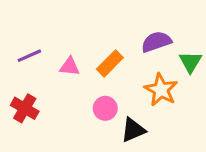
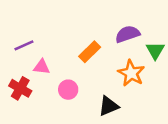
pink triangle: (70, 67) -> (42, 67), moved
pink circle: (105, 108) -> (68, 90), moved

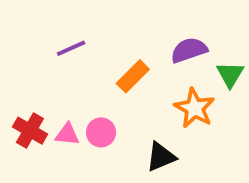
purple line: (24, 45) -> (71, 48), moved
pink triangle: (42, 67) -> (67, 134), moved

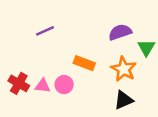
orange rectangle: (133, 76) -> (84, 63), moved, turned 66
black triangle: (161, 157) -> (124, 100), moved

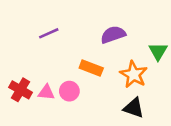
purple semicircle: (120, 32) -> (113, 35), moved
black triangle: (124, 100) -> (134, 108), turned 42

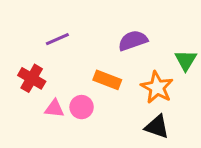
red cross: (21, 90) -> (32, 78), moved

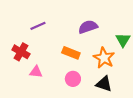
pink circle: (82, 107) -> (73, 79), moved

